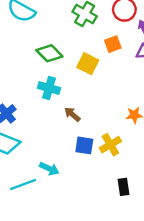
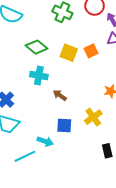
orange square: (113, 44) -> (91, 51), moved
blue square: (84, 145) -> (64, 126), moved

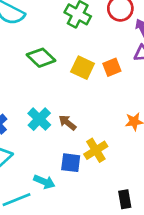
cyan cross: (39, 76) -> (39, 119), moved, turned 30
yellow cross: (93, 117) -> (96, 150), moved

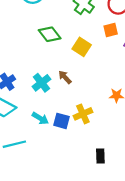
orange square: (112, 67) -> (111, 30), moved
brown arrow: (67, 123) -> (65, 77), moved
cyan arrow: (44, 182) -> (40, 118), moved

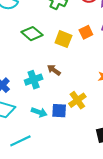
orange square: (111, 30) -> (86, 32), moved
cyan cross: (41, 83) -> (34, 80), turned 30

